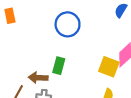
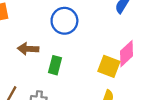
brown arrow: (38, 78) -> (28, 49), moved

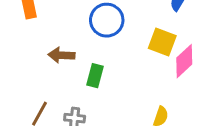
yellow square: (109, 66) -> (162, 42), moved

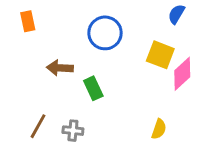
green rectangle: (95, 76) -> (93, 88), turned -40

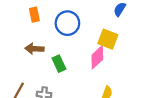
orange rectangle: (28, 21) -> (34, 15), moved
pink diamond: (182, 74) -> (97, 57), moved

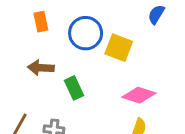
yellow square: (108, 39) -> (119, 48), moved
pink diamond: (97, 57) -> (139, 95), moved, turned 60

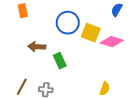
orange rectangle: (41, 22) -> (23, 11), moved
pink diamond: (139, 95) -> (112, 42), moved

